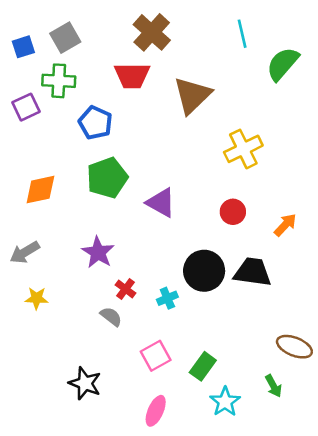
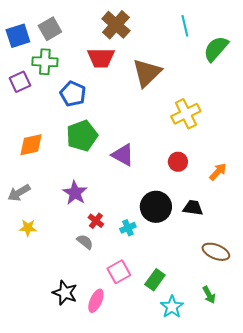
blue square: (23, 47) -> (18, 36), size x1.4
black trapezoid: (253, 272) -> (193, 208), size x0.7
brown ellipse: (294, 347) -> (216, 252), moved
pink ellipse: (156, 411) -> (96, 301), moved

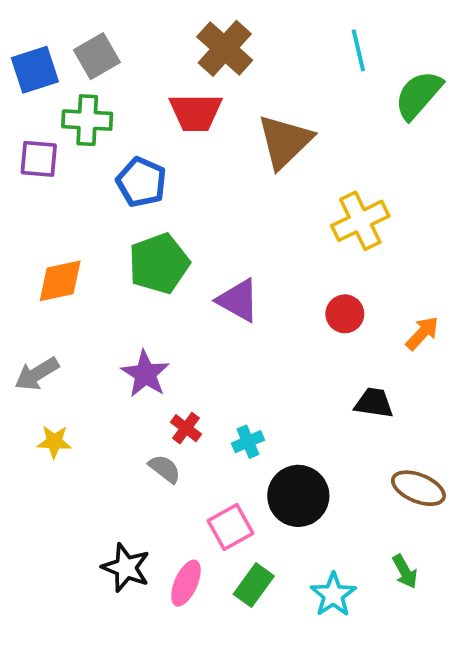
purple square: (20, 82) -> (39, 159), turned 30
black circle: (156, 207) -> (298, 496), moved
green rectangle: (155, 280) -> (254, 585), moved

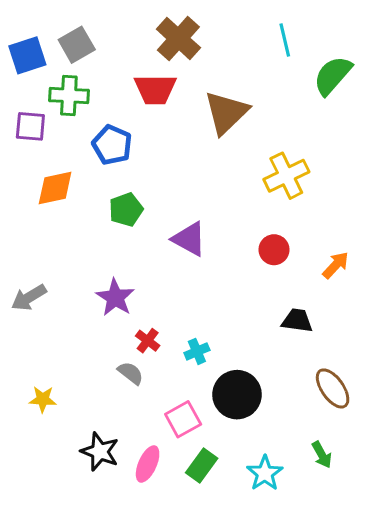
green pentagon: (159, 263) -> (126, 210), size x0.7
orange diamond: (60, 281) -> (55, 188), moved
yellow star: (54, 442) -> (43, 399), moved
brown ellipse: (418, 488) -> (333, 388), turned 33

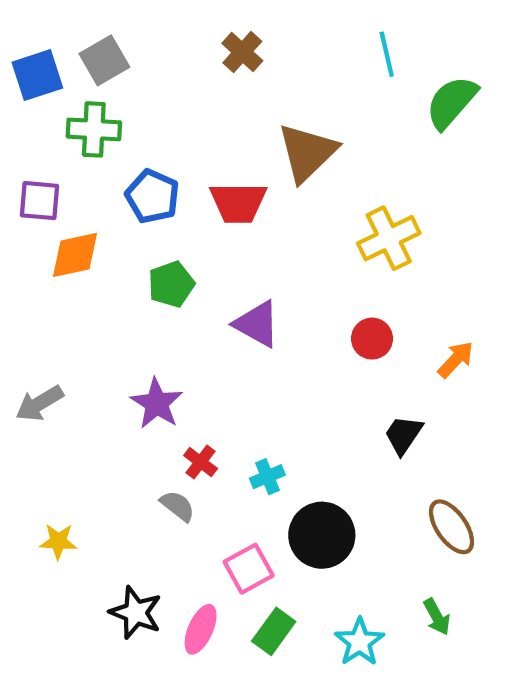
brown cross: (178, 38) -> (242, 52), size x0.7
red trapezoid: (155, 89) -> (238, 203), moved
purple square: (30, 126) -> (39, 201), moved
black trapezoid: (297, 321) -> (403, 435), turned -64

